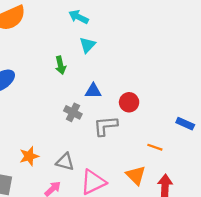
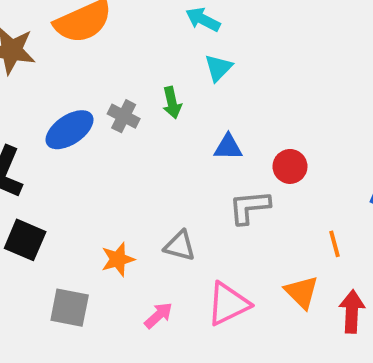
gray cross: (73, 112) -> (124, 116), moved
orange line: (155, 147) -> (334, 244), turned 56
gray triangle: (65, 162) -> (180, 246), moved

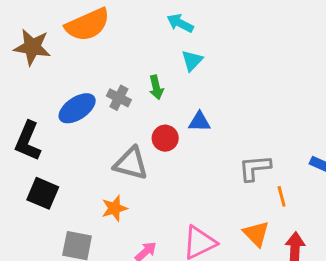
red circle: (290, 166) -> (165, 138), moved
gray L-shape: (249, 207) -> (255, 168), moved
gray triangle: (180, 246) -> (131, 164), moved, size x1.4

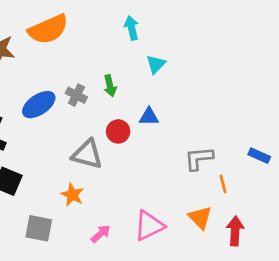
cyan arrow: (180, 23) -> (132, 28), turned 50
cyan triangle: (192, 61) -> (156, 64), moved
orange star: (114, 208) -> (72, 195), turned -30

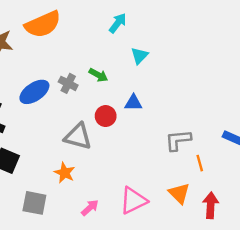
cyan arrow: (132, 28) -> (118, 23), turned 50
green arrow: (110, 86) -> (98, 75), turned -48

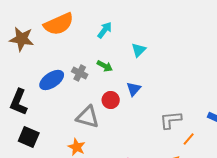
cyan arrow: (118, 23) -> (105, 30), moved
blue triangle: (133, 103) -> (134, 89), turned -49
orange line: (200, 163) -> (189, 139), turned 56

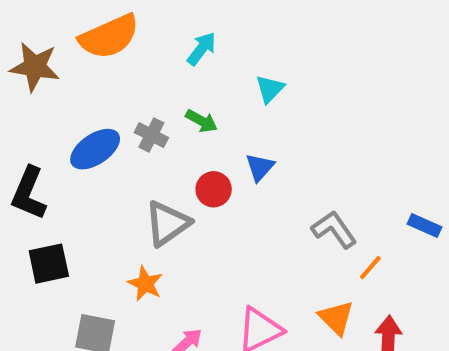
gray triangle: (88, 117) -> (167, 223), turned -50
gray L-shape: (171, 120) -> (334, 229), turned 60
black square: (29, 137) -> (49, 264), turned -35

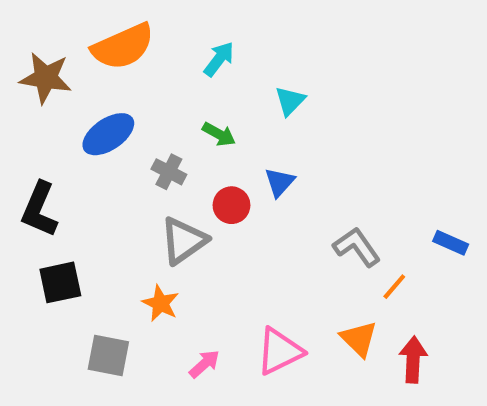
gray cross: (151, 135) -> (169, 172), moved
blue ellipse: (95, 149) -> (108, 134), moved

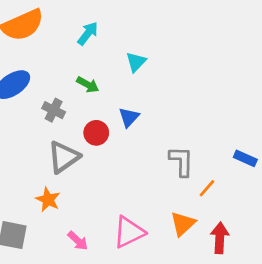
gray L-shape: (357, 247) -> (181, 161), turned 36
orange triangle: (359, 339) -> (183, 224), turned 32
pink arrow: (204, 364) -> (78, 241), turned 85

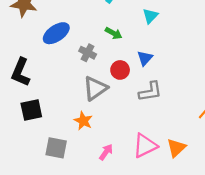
gray L-shape: (181, 161) -> (150, 92), moved, turned 80
orange triangle: (183, 224) -> (176, 148), moved
pink arrow: (78, 241) -> (106, 152), turned -98

